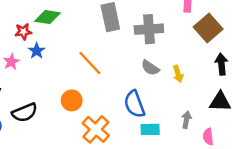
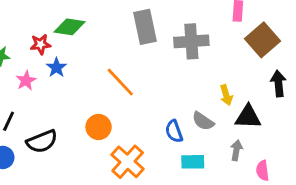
gray semicircle: (150, 68) -> (203, 121), moved
black triangle: (220, 102) -> (248, 117), moved
blue semicircle: (134, 104) -> (174, 131), size x0.7

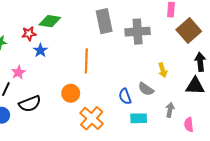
pink star: (26, 81) -> (18, 72), moved
orange line: (120, 82) -> (86, 61), turned 45
black triangle: (248, 117) -> (195, 86), moved

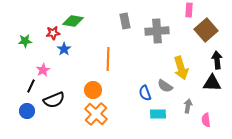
gray rectangle: (104, 21) -> (125, 21), size x0.7
yellow arrow: (163, 70) -> (181, 68), size x1.6
orange cross: (92, 118) -> (96, 114), moved

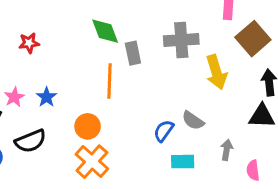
green diamond: (73, 21) -> (105, 31), moved, turned 60
gray rectangle: (125, 21) -> (133, 53), moved
blue star: (64, 49) -> (47, 97), moved
yellow arrow: (181, 68) -> (216, 72), moved
blue semicircle: (145, 93) -> (164, 131), turned 56

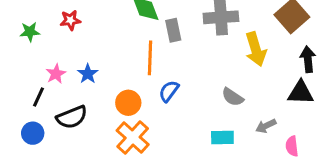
blue semicircle: (164, 131) -> (169, 91), moved
gray arrow: (227, 150) -> (266, 126), turned -126

